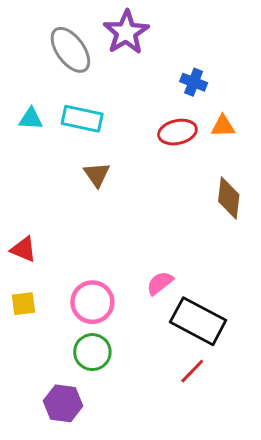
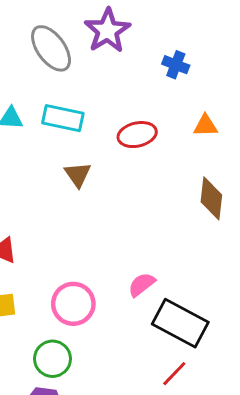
blue cross: (194, 82) -> (176, 65), moved
red ellipse: (177, 132) -> (137, 135), moved
green circle: (92, 352) -> (53, 359), moved

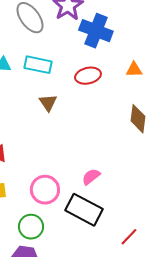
blue cross: (176, 65) -> (96, 31), moved, size x1.8
black rectangle: (180, 323) -> (84, 210), moved
red line: (174, 374) -> (129, 237), moved

